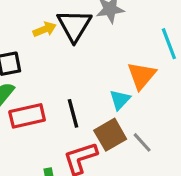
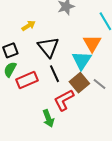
black triangle: (74, 25) -> (48, 47), moved
cyan triangle: (120, 100) -> (82, 60), size x1.5

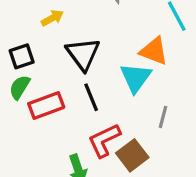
orange triangle: (92, 43) -> (154, 51), turned -42
brown square: (79, 83) -> (132, 155), moved
gray line: (100, 84) -> (163, 117), turned 64

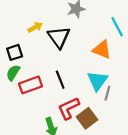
black triangle: (83, 54) -> (59, 37), moved
cyan triangle: (136, 78) -> (97, 81), moved

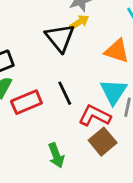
yellow arrow: (35, 27) -> (79, 22), moved
red L-shape: (69, 108) -> (95, 116), moved, turned 55

